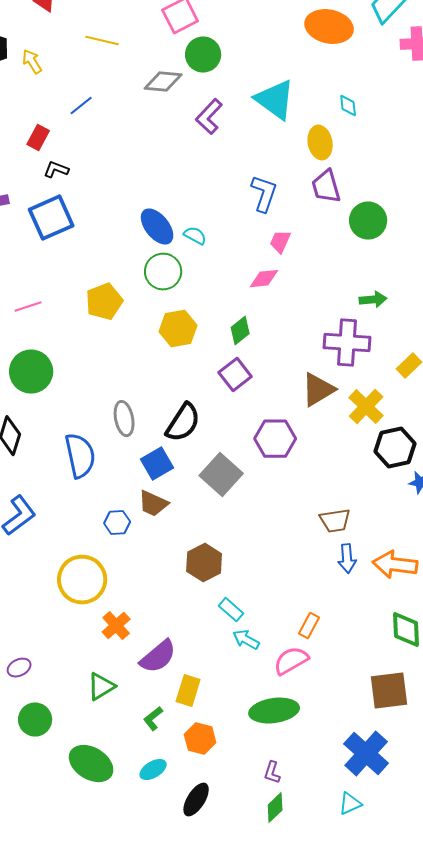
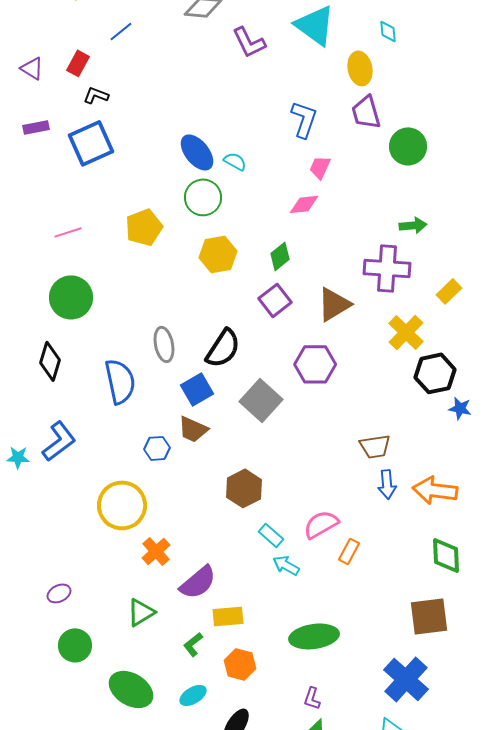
purple L-shape: (209, 117) -> (249, 42), turned -69
brown triangle: (318, 390) -> (334, 304), moved
pink semicircle: (291, 661) -> (321, 524), moved
yellow rectangle: (188, 691) -> (228, 616), turned 68

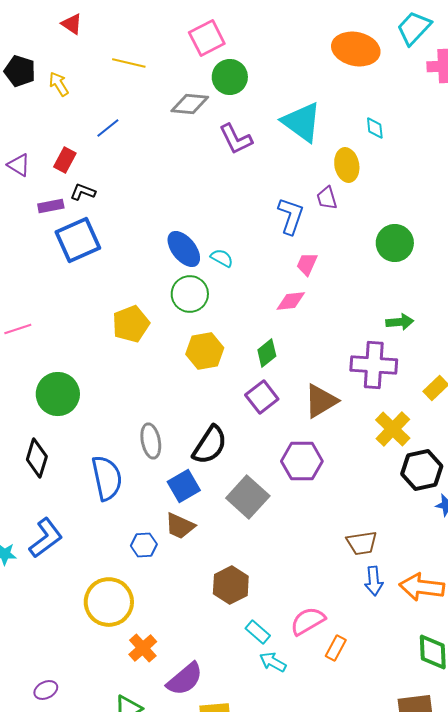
purple trapezoid: (366, 112) -> (327, 198), moved, size x0.7
purple rectangle: (36, 127) -> (51, 206), moved
pink line: (68, 232) -> (18, 329), moved

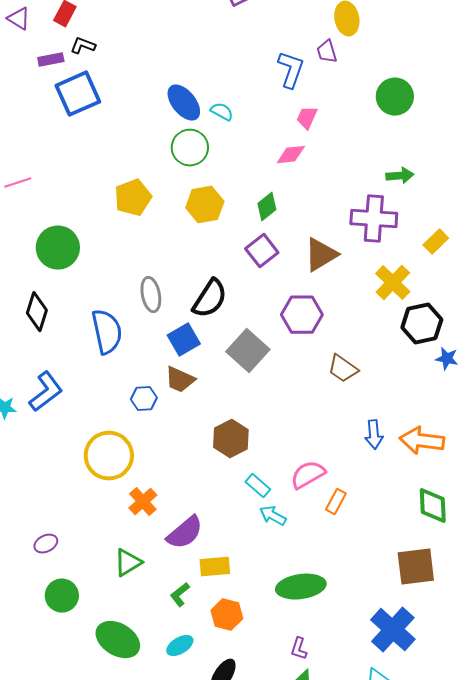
yellow pentagon: (131, 324) -> (133, 198), moved
brown trapezoid: (362, 543) -> (343, 369), moved, turned 44

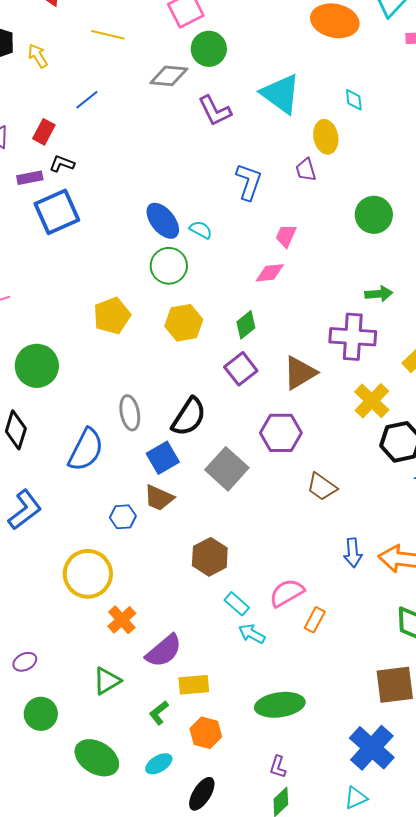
blue L-shape: (291, 70) -> (249, 182), moved
blue semicircle: (107, 332) -> (86, 450), turned 39

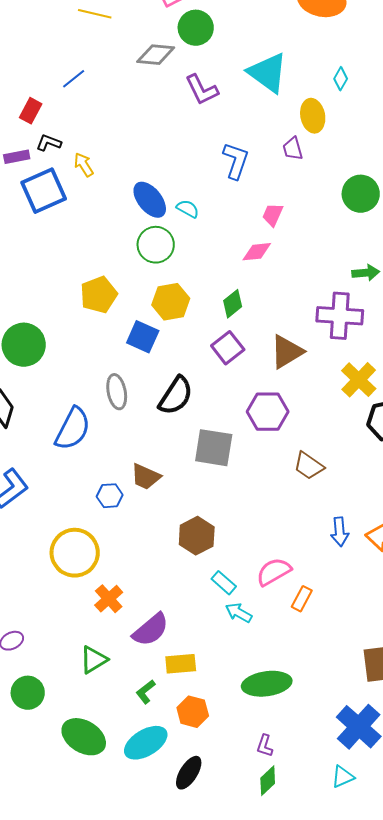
yellow arrow: (38, 56) -> (84, 165), moved
cyan diamond: (354, 100) -> (341, 79), turned 35
blue square: (163, 458) -> (143, 337), moved, turned -36
gray square: (227, 469) -> (214, 448), turned -33
cyan ellipse: (159, 764) -> (146, 743), size x1.6

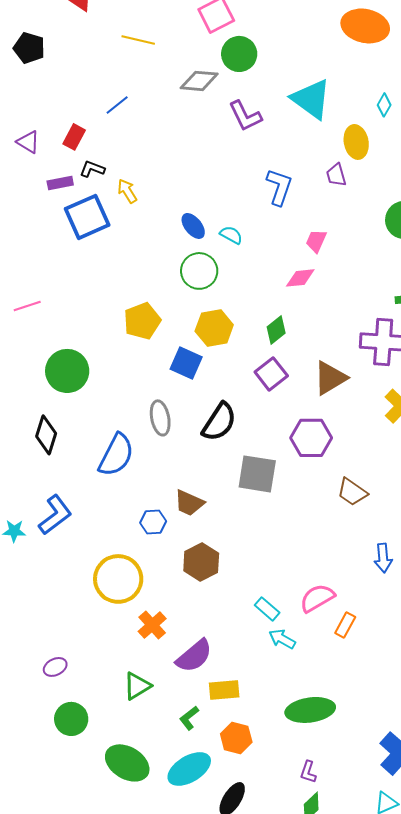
blue ellipse: (150, 200) -> (193, 226), size x0.7
brown hexagon: (197, 536) -> (201, 562), moved

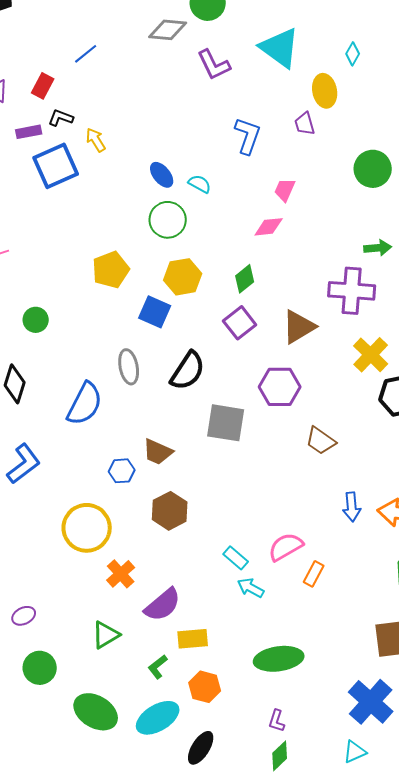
green circle: (67, 371) -> (36, 320), size x0.6

